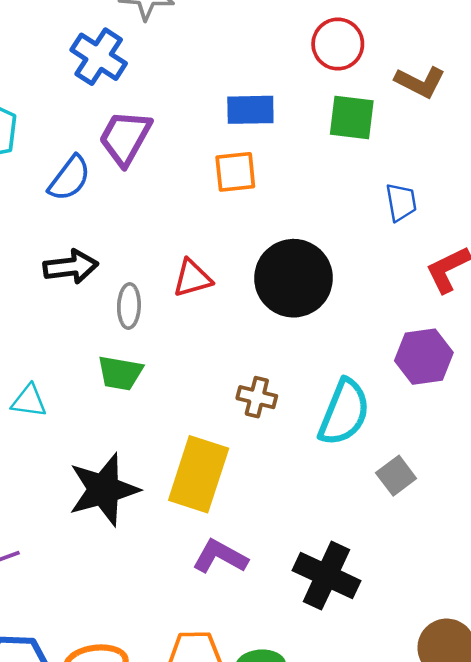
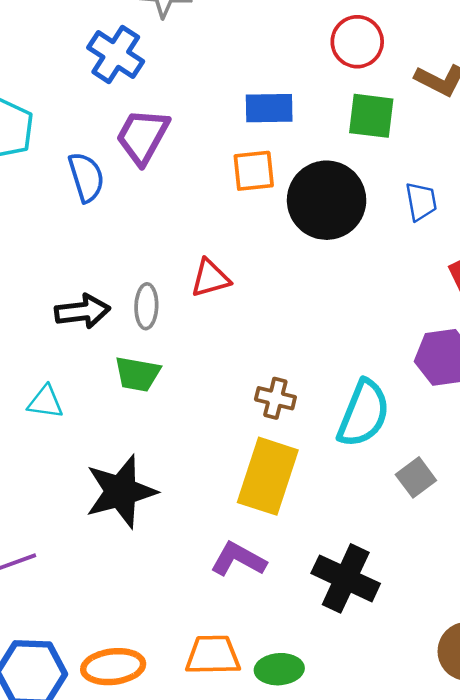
blue semicircle: (70, 178) -> (86, 177), turned -54
black arrow: (71, 267) -> (82, 311), moved
black circle: (294, 278) -> (327, 200), moved
yellow rectangle: (199, 474) -> (268, 476), moved

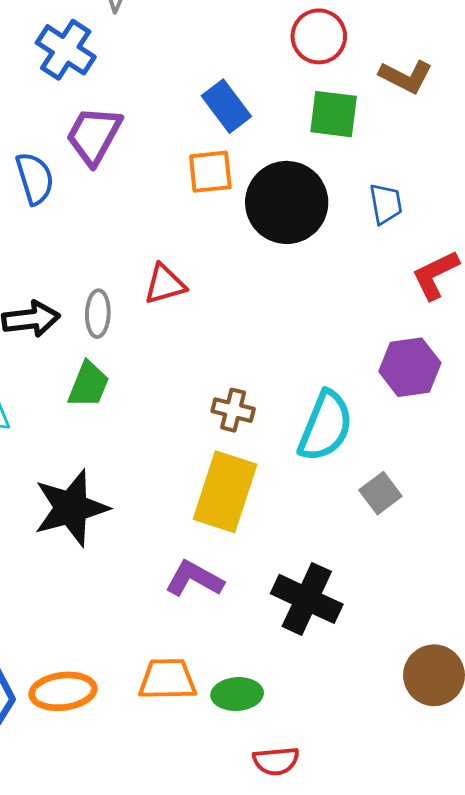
blue rectangle: (269, 108) -> (226, 106), turned 54
green trapezoid: (137, 374) -> (88, 385), turned -78

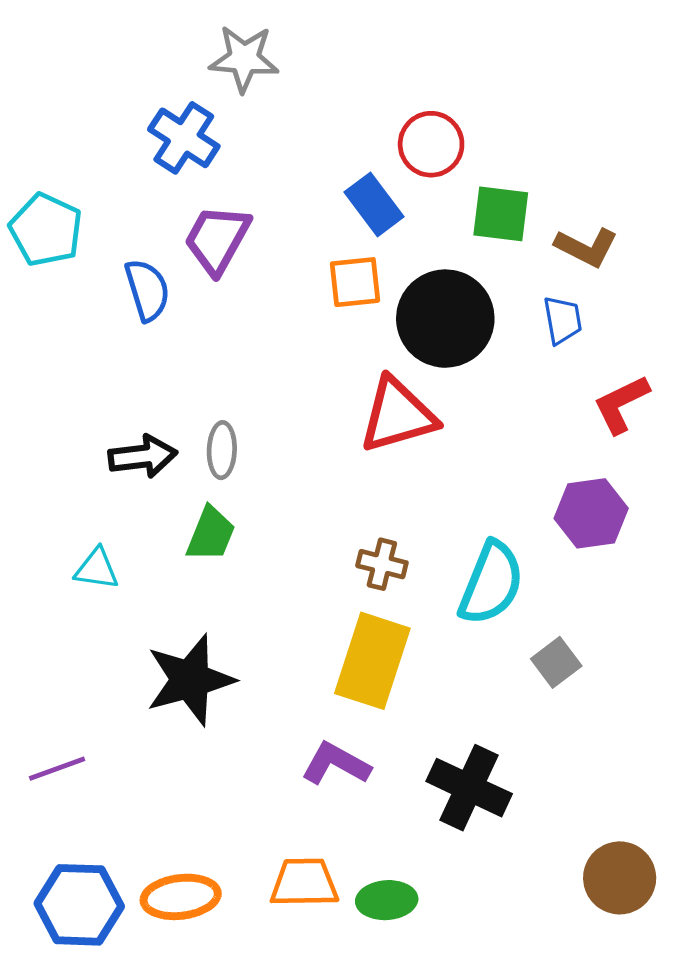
red circle: (319, 36) -> (431, 144), moved
brown L-shape: (406, 77) -> (586, 247), moved
red triangle: (165, 284) -> (398, 415), moved, size x1.6

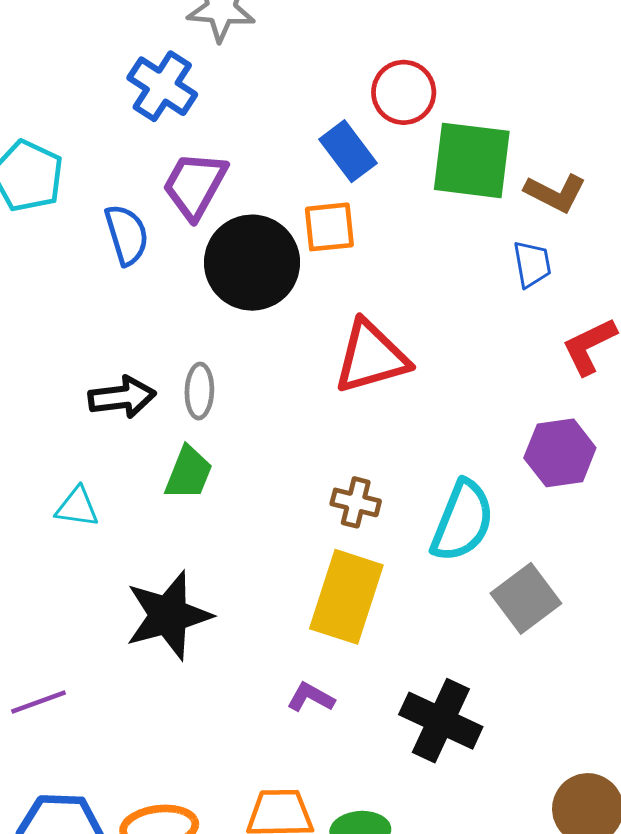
green square: (501, 214) -> (472, 160), size x1.4
black circle: (445, 319) -> (252, 263), moved
gray square: (556, 662) -> (526, 598), size x1.4
purple L-shape: (336, 764) -> (311, 697), size x0.7

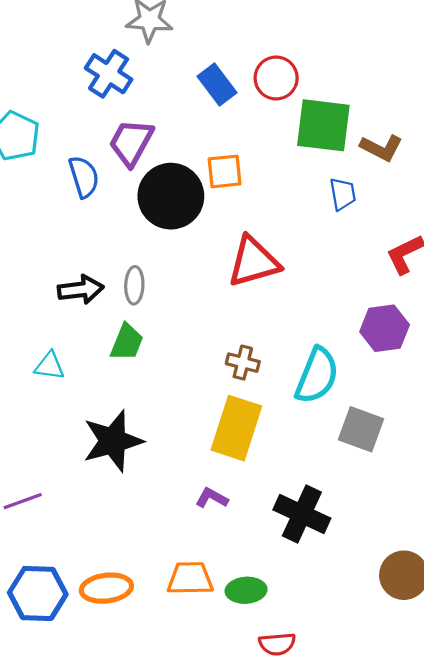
blue rectangle: (348, 151) -> (217, 84), moved
blue trapezoid: (532, 264) -> (343, 194), moved
gray square: (526, 598) -> (361, 429), turned -33

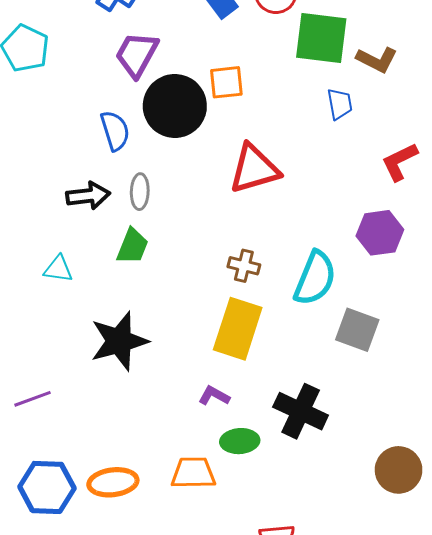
blue semicircle: (84, 177) -> (115, 131), moved
green ellipse: (246, 590) -> (240, 441), moved

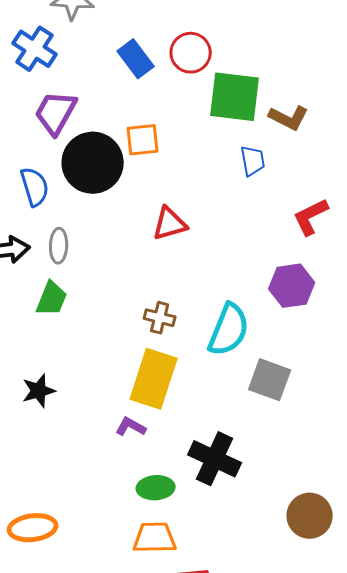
red triangle: (254, 169) -> (170, 224), size x0.7
black star: (119, 341) -> (39, 391), size x0.6
purple L-shape: (214, 396) -> (131, 427), moved
orange trapezoid: (193, 473) -> (155, 538), moved

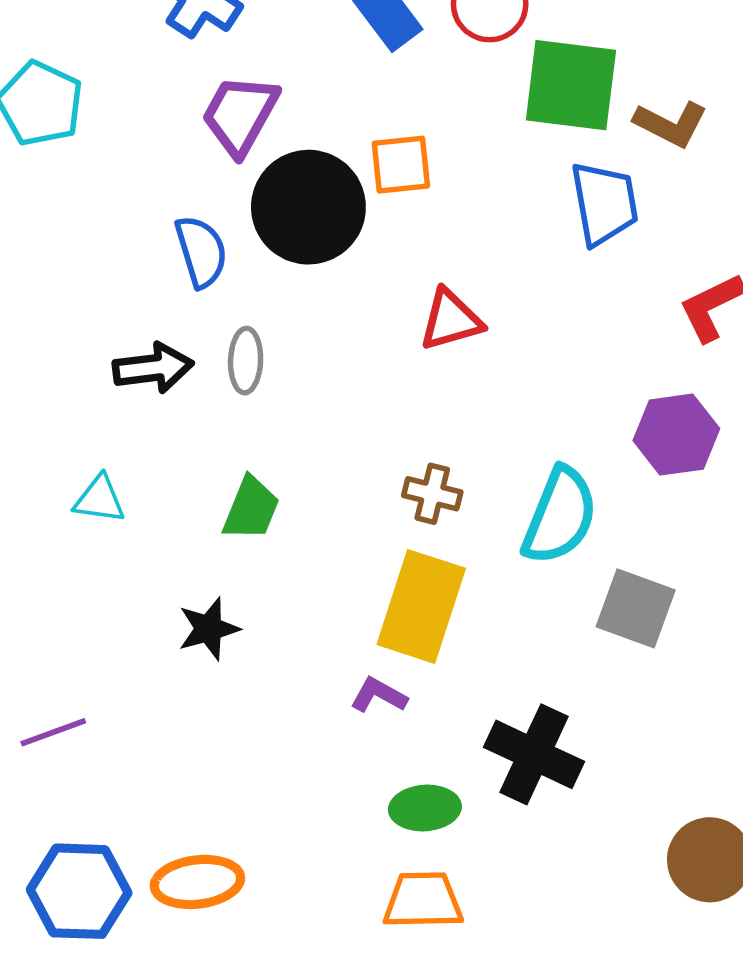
blue trapezoid: (253, 161) -> (604, 203), size x1.5
green trapezoid: (52, 299) -> (251, 508), moved

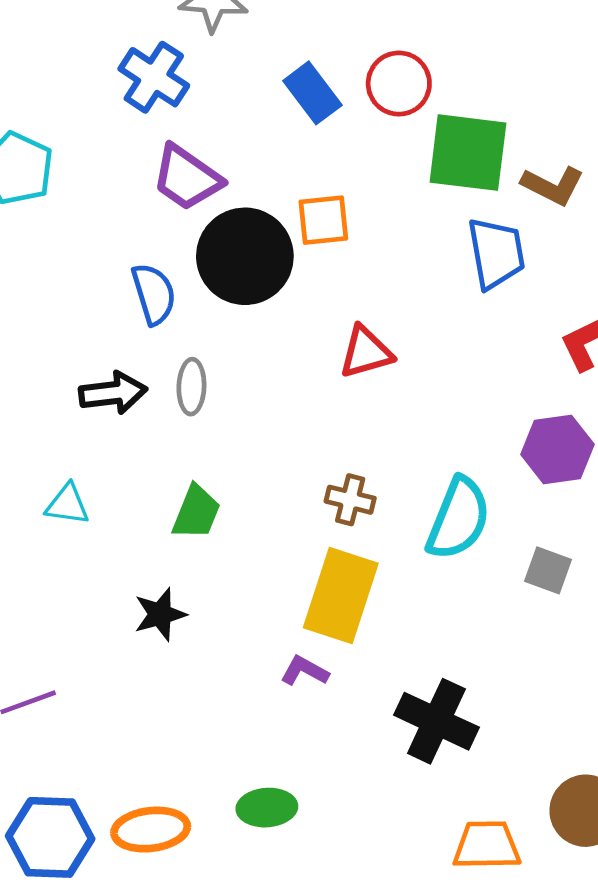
purple trapezoid: (240, 115) -> (187, 178), turned -84
gray square: (636, 608) -> (548, 570), moved, size x0.7
green ellipse: (425, 808) -> (267, 808), moved
orange trapezoid: (423, 900) -> (487, 845), moved

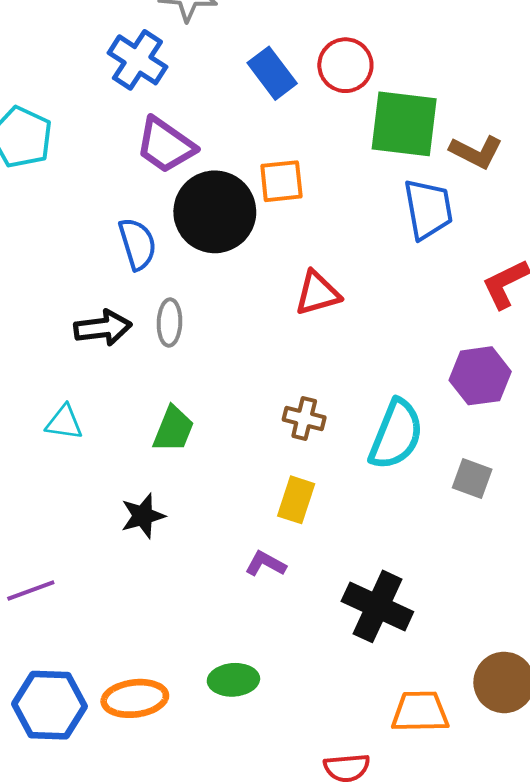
yellow rectangle: (341, 596) -> (296, 500), size x0.6

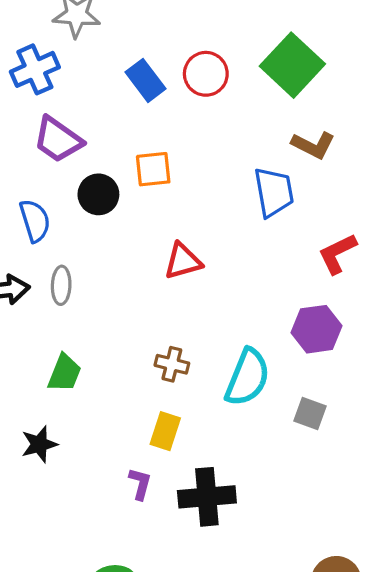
blue cross: (137, 60) -> (35, 69), turned 33
green square: (404, 124) -> (292, 65), moved, turned 36
black circle: (215, 212) -> (98, 194), size x0.6
purple L-shape: (265, 564) -> (140, 484), turned 76
black cross: (377, 606) -> (207, 497), moved, turned -30

